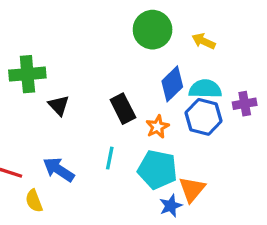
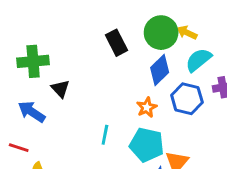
green circle: (153, 30) -> (161, 33), moved
cyan semicircle: (205, 89) -> (198, 60), moved, turned -40
black rectangle: (123, 109) -> (116, 43), moved
blue arrow: (59, 170) -> (32, 112), moved

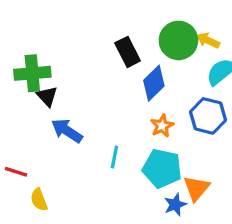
blue diamond: (160, 70) -> (154, 83), moved
black triangle: (60, 89) -> (47, 96), moved
blue arrow: (32, 112) -> (67, 131), moved

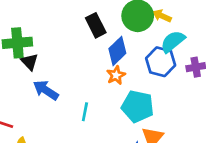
blue hexagon: (208, 116) -> (161, 62), moved
orange star: (162, 126) -> (116, 75), moved
cyan pentagon: (162, 168) -> (138, 106), moved

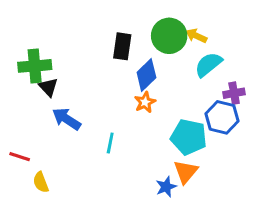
black rectangle: (96, 25) -> (122, 46), turned 35
blue hexagon: (161, 62) -> (222, 117), moved
cyan pentagon: (138, 106) -> (189, 137), moved

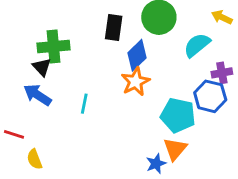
yellow arrow: (196, 36) -> (222, 17), moved
green cross: (35, 66) -> (54, 47), moved
orange star: (145, 102) -> (135, 82), size x1.4
blue arrow: (66, 119) -> (37, 95), moved
cyan line: (110, 143) -> (84, 104), moved

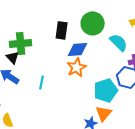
cyan semicircle: (197, 45) -> (119, 42), turned 84
blue diamond: (137, 55) -> (78, 49), turned 40
cyan pentagon: (178, 115) -> (106, 90), turned -30

